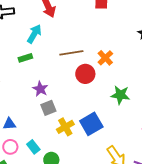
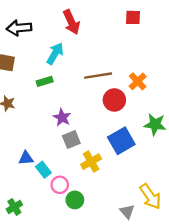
blue square: (91, 124) -> (121, 141), moved
pink circle: (10, 147) -> (60, 185), moved
cyan rectangle: (33, 147) -> (43, 170), moved

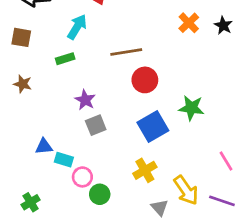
orange cross: (138, 81) -> (189, 23), moved
yellow cross: (91, 162) -> (145, 170), moved
cyan rectangle: (43, 170) -> (64, 160), turned -35

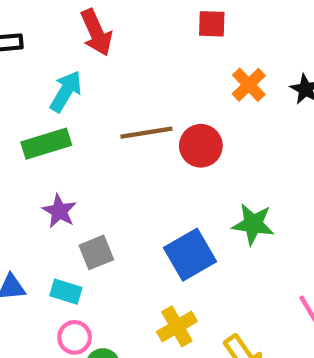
green rectangle: (65, 59) -> (46, 144), size x1.5
red circle: (145, 80) -> (201, 146), moved
purple star: (85, 100) -> (59, 211), moved
cyan rectangle: (64, 160) -> (66, 292), moved

